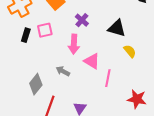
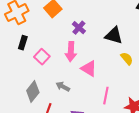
pink square: (45, 30) -> (42, 57), moved, turned -35
gray arrow: (63, 71) -> (63, 87), moved
pink line: (108, 78) -> (106, 96), moved

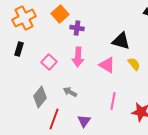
purple cross: (79, 28) -> (77, 28), moved, turned -32
black rectangle: (23, 43) -> (19, 49), moved
pink triangle: (89, 69) -> (107, 65), moved

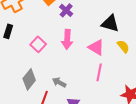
purple cross: (77, 28) -> (66, 10), turned 32
gray arrow: (70, 92) -> (59, 82), moved
pink line: (113, 101) -> (99, 72), moved

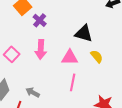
pink triangle: (96, 47) -> (70, 57), turned -30

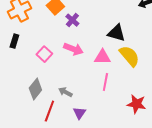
pink arrow: (41, 49) -> (73, 49), turned -72
yellow semicircle: (97, 56) -> (129, 56), size x1.6

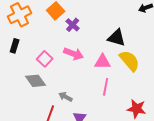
gray diamond: (35, 89) -> (36, 81), moved, turned -75

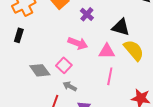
purple cross: (73, 25) -> (87, 14), moved
pink square: (45, 59) -> (64, 65), moved

